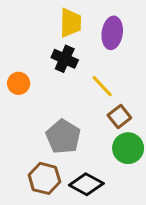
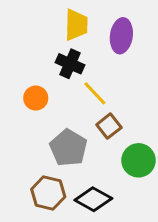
orange circle: (19, 83) -> (36, 98), moved
yellow line: (102, 86) -> (95, 93), moved
brown square: (119, 116) -> (109, 126), moved

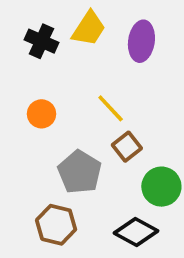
yellow trapezoid: (76, 25) -> (89, 28), turned 32
black cross: (70, 64) -> (42, 41), moved
black diamond: (93, 199) -> (136, 232), moved

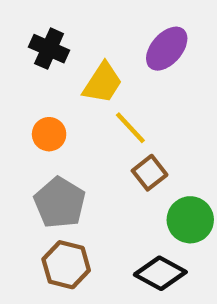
yellow trapezoid: (89, 28) -> (103, 83), moved
purple ellipse: (141, 41) -> (167, 49), turned 33
gray pentagon: (80, 172) -> (60, 203), moved

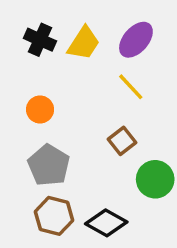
yellow trapezoid: (103, 83) -> (84, 43), moved
yellow line: (130, 128) -> (131, 87), moved
black diamond: (160, 273) -> (106, 223), moved

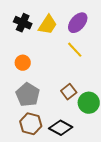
brown square: (122, 141) -> (69, 92), moved

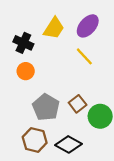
black cross: (23, 23) -> (23, 43), moved
gray pentagon: (28, 95) -> (46, 107), moved

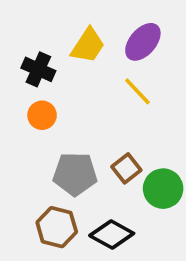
gray pentagon: (46, 107) -> (75, 174), turned -30

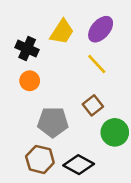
brown square: (126, 168) -> (93, 105), moved

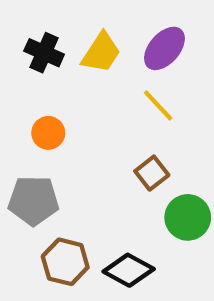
black cross: (27, 49) -> (44, 53), moved
gray pentagon: (53, 122) -> (34, 201), moved

